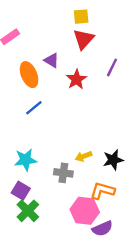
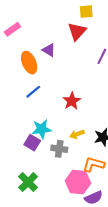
yellow square: (81, 17) -> (86, 12), moved
red star: (76, 79) -> (72, 101), moved
cyan star: (25, 160) -> (42, 129), moved
purple square: (21, 191) -> (32, 143), moved

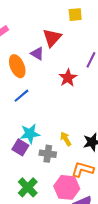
red triangle: (77, 31) -> (52, 38), moved
red star: (72, 101) -> (68, 78), moved
yellow arrow: (77, 134) -> (66, 139), turned 80
green cross: (28, 182) -> (28, 187), moved

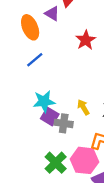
purple square: (20, 147) -> (50, 116), moved
green cross: (28, 187) -> (56, 163), moved

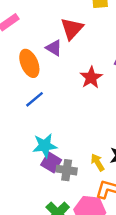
yellow arrow: (83, 107) -> (98, 162), moved

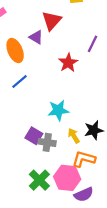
cyan star: (45, 146) -> (58, 110), moved

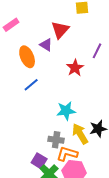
purple square: (34, 136) -> (39, 161), moved
yellow arrow: (74, 136) -> (80, 134), size x1.5
orange L-shape: (84, 159) -> (67, 154), moved

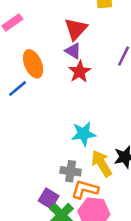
purple triangle: (46, 45) -> (73, 51), moved
red star: (75, 68) -> (80, 72), moved
blue line: (31, 85) -> (18, 88), moved

